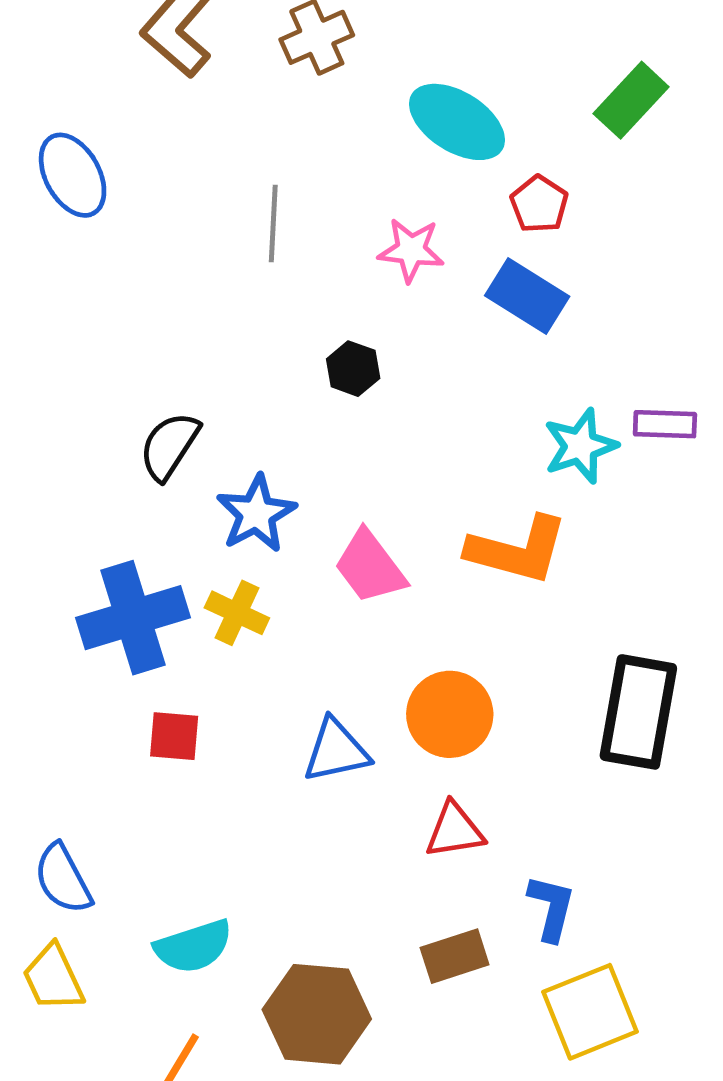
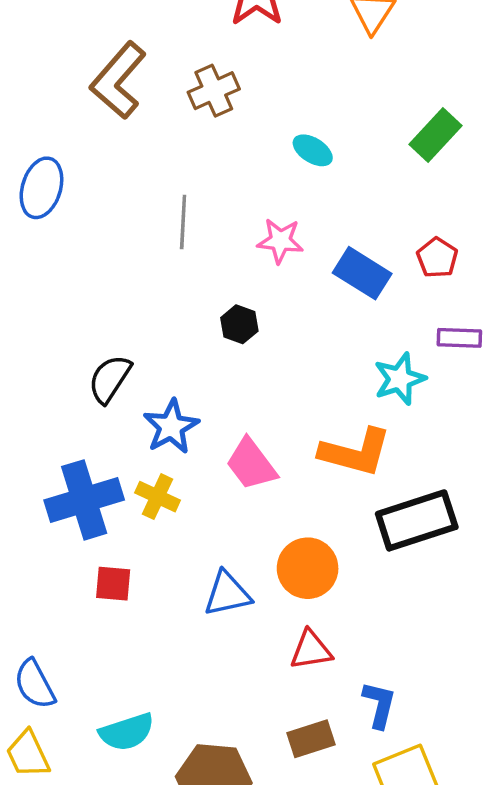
cyan ellipse: (457, 122) -> (313, 150), size x0.6
blue ellipse: (73, 175) -> (41, 188), turned 46
red pentagon: (539, 204) -> (437, 258), moved
purple rectangle: (665, 424) -> (459, 338), moved
black rectangle: (638, 712) -> (417, 520), moved, turned 62

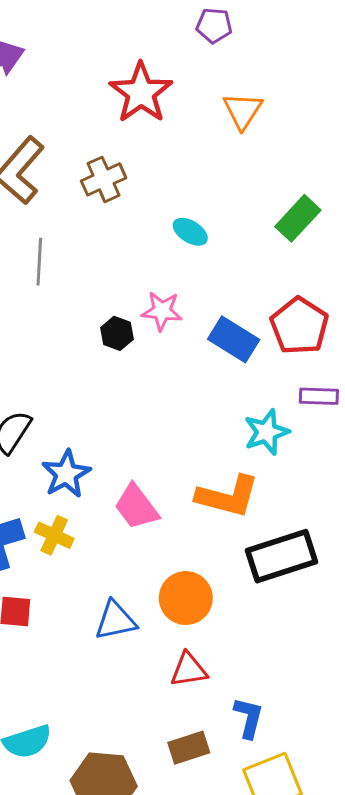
gray line: (183, 222) -> (39, 262), moved
red pentagon: (437, 258) -> (299, 326), size x1.6
black hexagon: (239, 324) -> (117, 333), moved

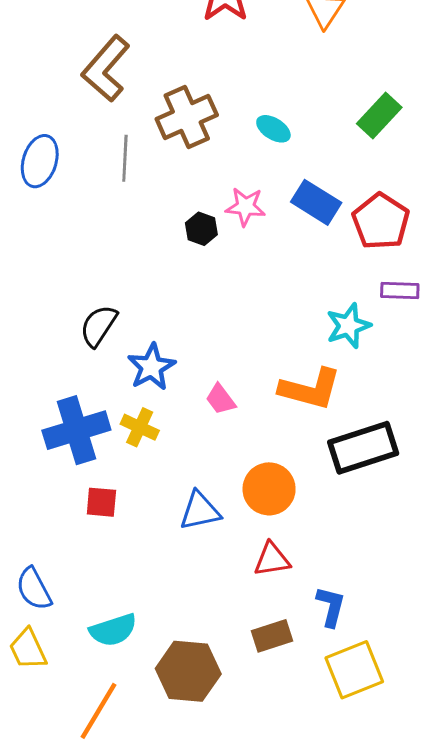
brown cross: (104, 179) -> (187, 117), moved, size x1.4
blue rectangle: (234, 339) -> (316, 202), moved
pink trapezoid: (136, 507) -> (221, 399), size x0.7

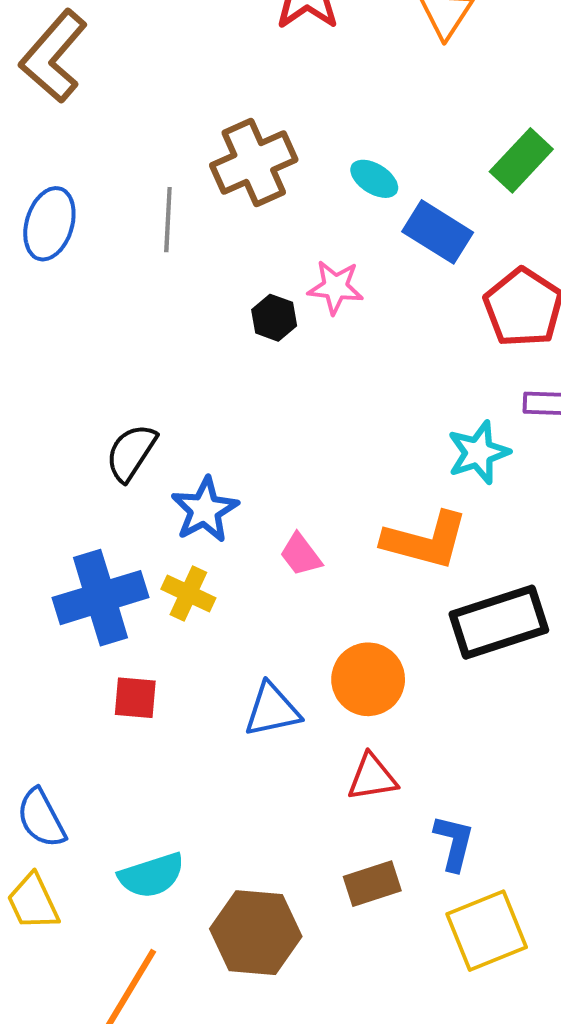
brown L-shape: (106, 69) -> (54, 56), moved
blue rectangle: (316, 202) -> (438, 232), moved

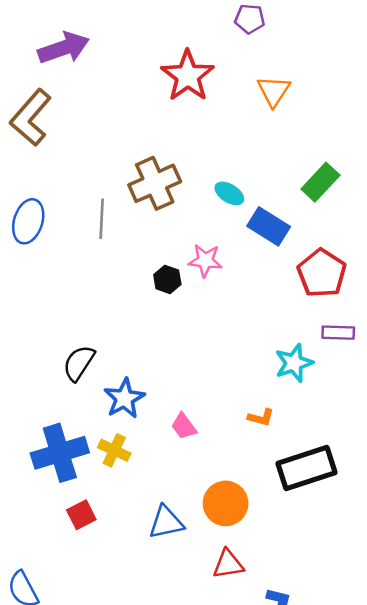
orange L-shape: (425, 540) -> (261, 417), size x0.5
red square: (135, 698) -> (81, 515), turned -32

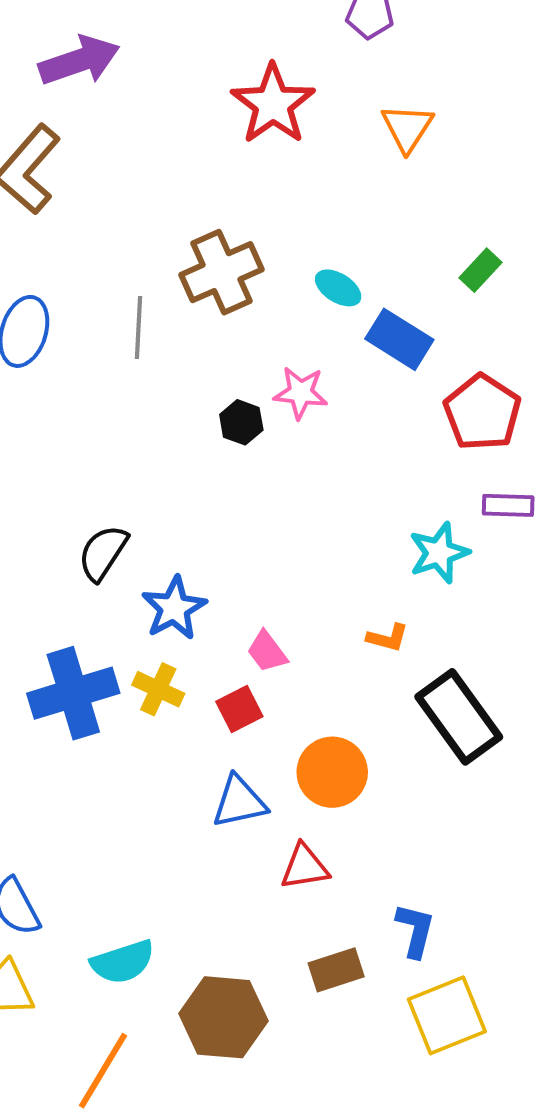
green rectangle: (320, 182) -> (480, 270), size x0.7
black rectangle: (307, 468) -> (459, 717), turned 72
red square: (81, 515) -> (239, 709), moved
red triangle: (228, 564) -> (305, 867), moved

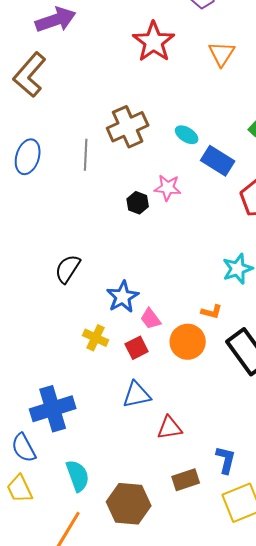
blue star: (174, 608) -> (123, 297), moved
blue cross: (73, 693) -> (53, 409), moved
orange circle: (332, 772) -> (188, 342), moved
cyan semicircle: (123, 962) -> (78, 476), turned -92

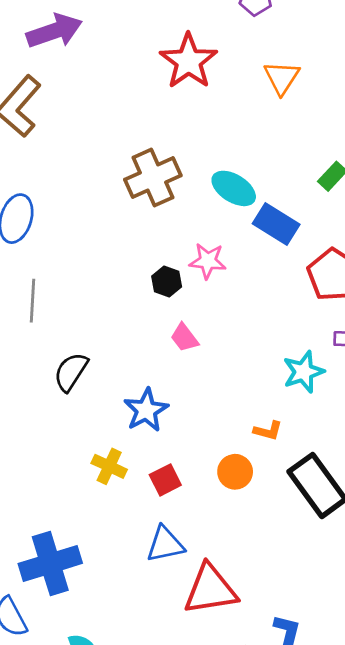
cyan ellipse: (187, 135) -> (234, 188), size x1.4
gray line: (86, 155) -> (32, 301), moved
pink trapezoid: (151, 319) -> (184, 338), moved
orange circle: (188, 342) -> (235, 472), size x0.7
red triangle: (170, 428) -> (210, 589), size x1.6

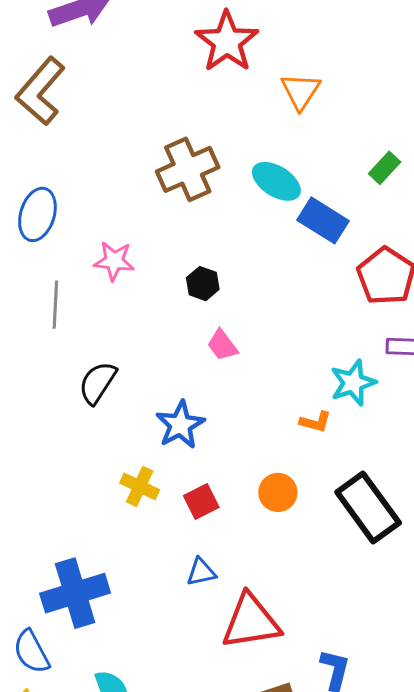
orange triangle: (282, 78) -> (300, 91), moved
pink star: (208, 261) -> (114, 261), moved
orange L-shape: (268, 431) -> (315, 422), moved
blue triangle: (165, 544) -> (201, 572), size x0.7

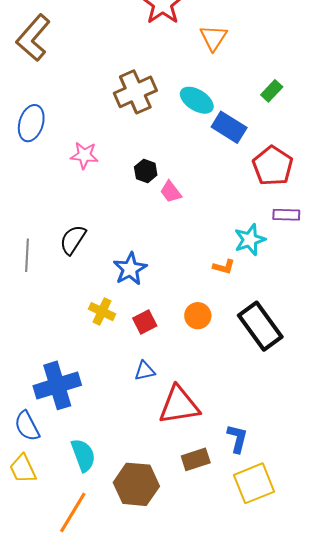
gray line: (55, 305) -> (27, 255), moved
pink trapezoid: (222, 345) -> (171, 192), moved

